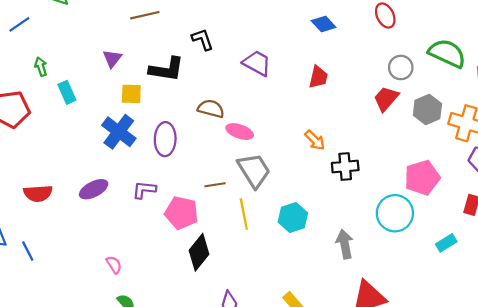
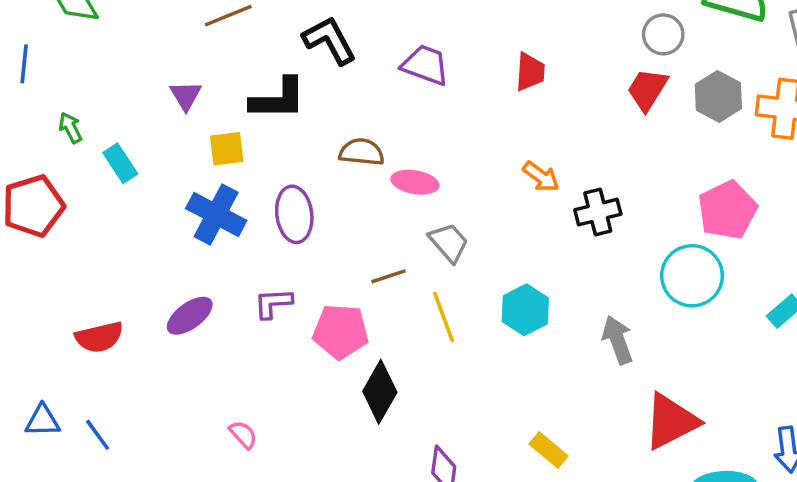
blue line: (19, 24) -> (24, 64), turned -40
black L-shape: (203, 39) -> (329, 40), size x1.4
gray trapezoid: (254, 170) -> (449, 242), size x0.7

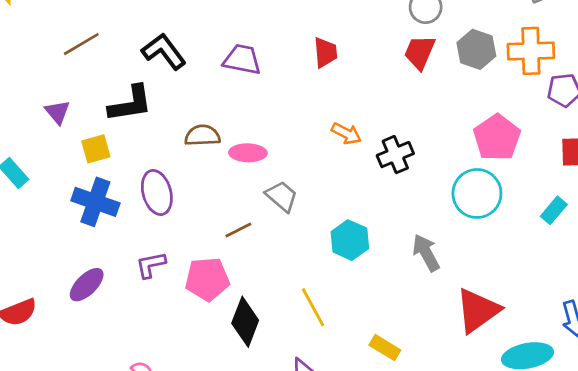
yellow line: (444, 317) -> (313, 307), moved

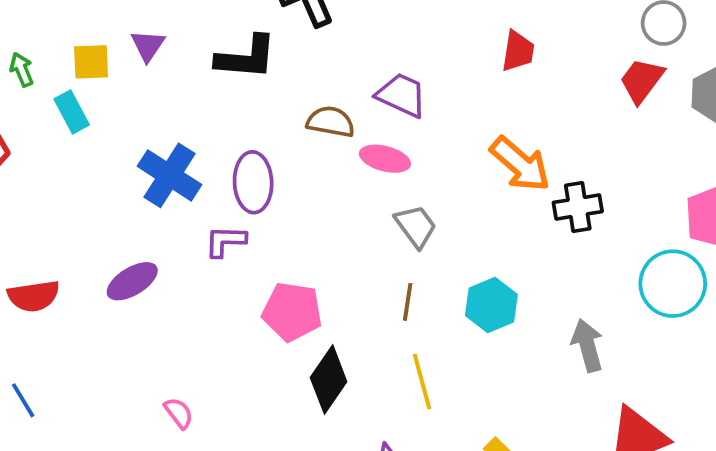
purple trapezoid: (242, 59) -> (402, 95), moved
orange arrow: (346, 133) -> (520, 164), size x1.6
yellow square: (96, 149) -> (91, 62), moved
brown line: (238, 230) -> (408, 302), moved, turned -68
purple L-shape: (151, 265) -> (225, 241), moved

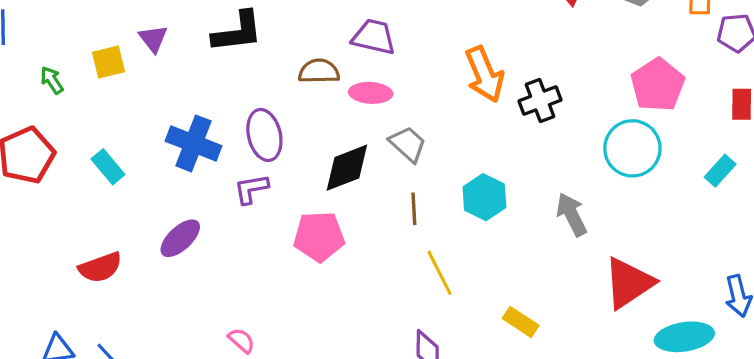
cyan rectangle: (72, 112) -> (108, 167), moved
orange arrow: (520, 164) -> (485, 74), turned 38
black diamond: (329, 380) -> (347, 168), moved, turned 46

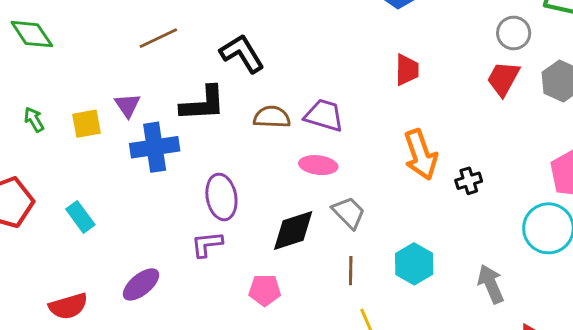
brown semicircle: (319, 71) -> (272, 117), moved
green arrow: (52, 80) -> (34, 120), moved
black cross: (540, 100) -> (469, 181), size x0.7
blue cross: (193, 143) -> (155, 147), moved, turned -33
pink pentagon: (319, 236) -> (265, 290), size x0.7

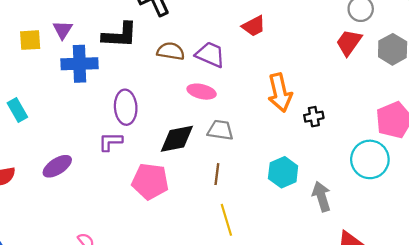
red trapezoid: (407, 70) -> (254, 26), moved, turned 55
gray trapezoid: (349, 213) -> (220, 130), turned -44
cyan hexagon: (414, 264) -> (283, 172), moved
pink pentagon: (265, 290) -> (150, 181), size x1.5

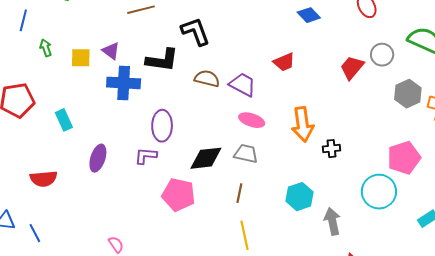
purple triangle: (63, 30) -> (111, 51), turned -30
red trapezoid: (349, 42) -> (352, 68), moved
pink ellipse: (202, 92) -> (252, 120), moved
purple ellipse: (57, 166) -> (98, 158), moved, turned -44

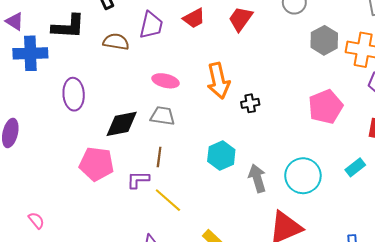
red trapezoid: (352, 68) -> (241, 19), moved
purple trapezoid: (243, 85) -> (151, 25), moved, turned 80
purple L-shape: (146, 156) -> (138, 180), moved
cyan circle: (379, 192) -> (303, 176), moved
yellow line: (245, 235) -> (168, 200), turned -32

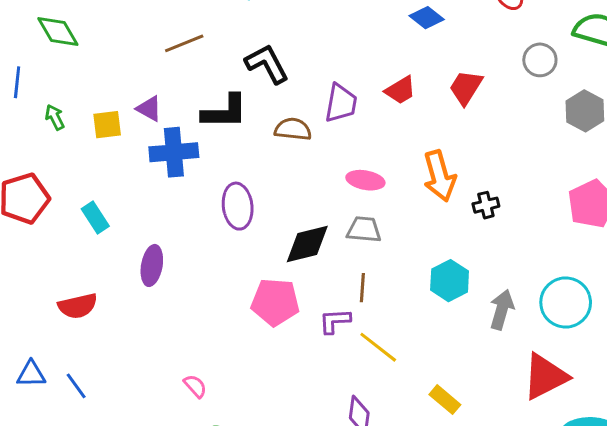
gray arrow: (257, 178) -> (502, 310), turned 36

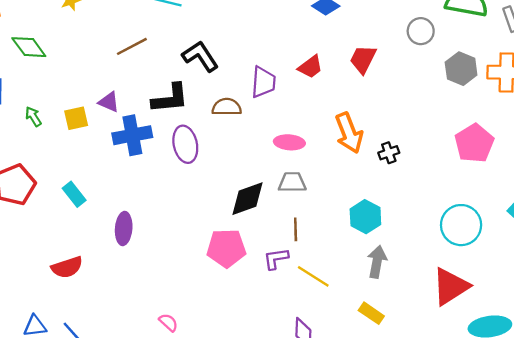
purple ellipse: (238, 206) -> (185, 144), moved
gray arrow: (502, 310) -> (377, 262), moved

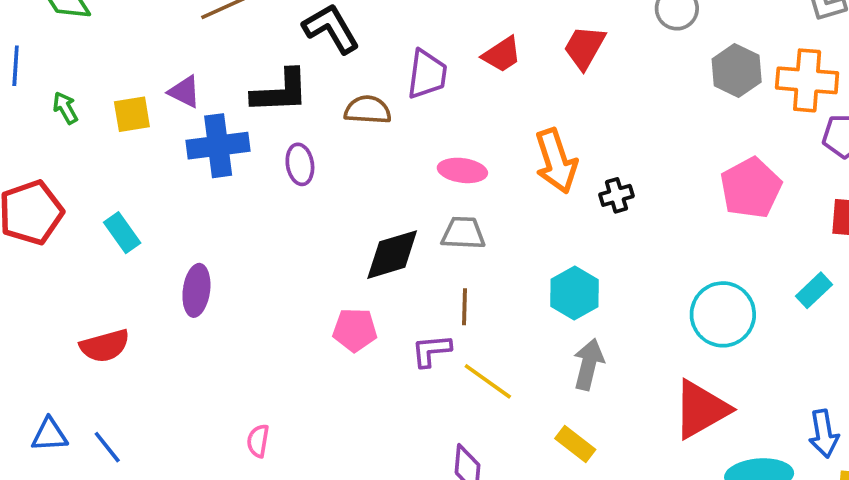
purple ellipse: (185, 144) -> (300, 164), size x0.7
pink pentagon: (226, 248) -> (355, 330), size x0.7
pink semicircle: (168, 322) -> (258, 441), turned -126

